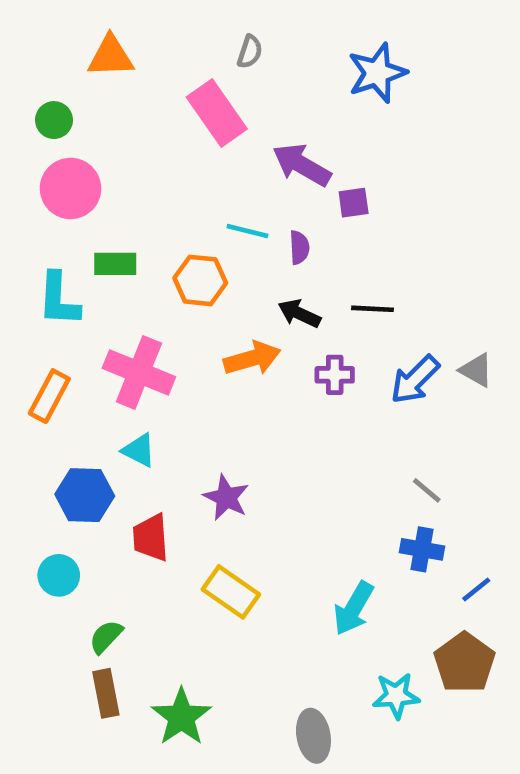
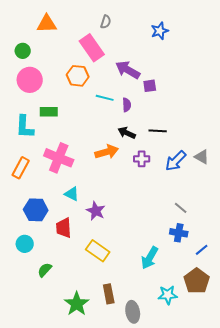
blue star: (377, 73) -> (160, 31), size x0.7
orange hexagon: (200, 280) -> (78, 76), moved
cyan triangle: (139, 450) -> (72, 194), moved
brown rectangle: (106, 693) -> (109, 294), moved

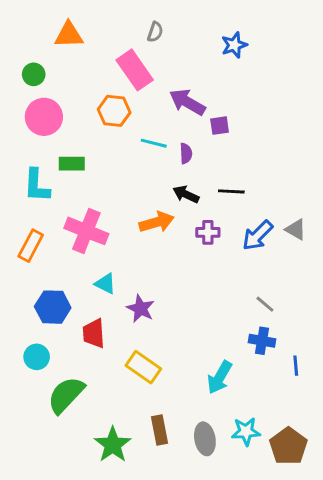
blue line: (202, 250) -> (296, 366), turned -56
green semicircle: (45, 270) -> (66, 395), size x1.8
brown pentagon: (197, 281) -> (288, 446), moved
gray ellipse: (133, 312) -> (205, 439), moved

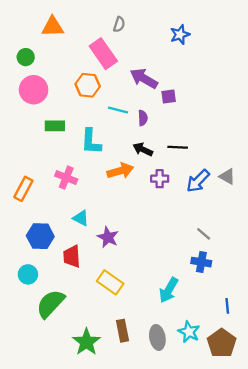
cyan L-shape: (37, 186) -> (91, 142), moved
pink cross: (86, 231) -> (66, 178), size x0.7
blue line: (296, 366) -> (227, 306), moved
cyan star: (246, 432) -> (189, 332), turned 30

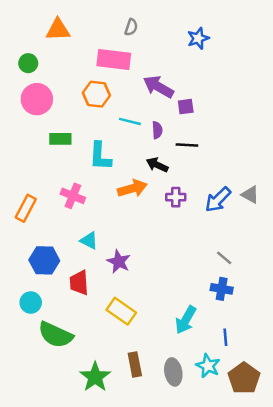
pink rectangle: (103, 54) -> (114, 59), turned -48
black line: (178, 147) -> (187, 145), moved
green semicircle: (50, 304) -> (55, 335), turned -108
blue line: (227, 306) -> (225, 337), moved

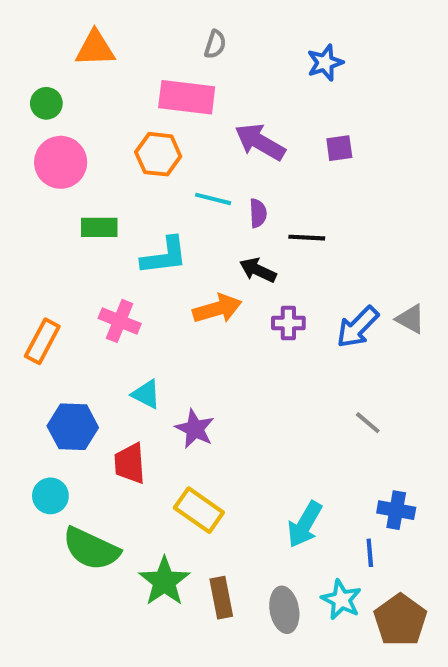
purple square: (186, 107) -> (339, 148), moved
cyan L-shape: (100, 156) -> (164, 256), turned -100
blue cross: (222, 289) -> (396, 510), moved
green star: (95, 377) -> (164, 581), moved

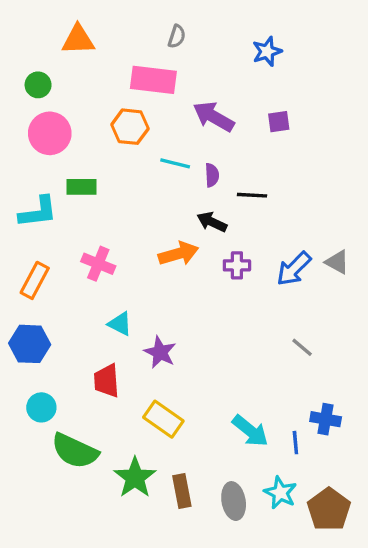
cyan L-shape: (164, 256) -> (38, 212), moved
blue hexagon: (73, 427) -> (30, 344), moved
cyan arrow: (305, 524) -> (250, 431), turned -81
blue line: (370, 553) -> (295, 443), moved

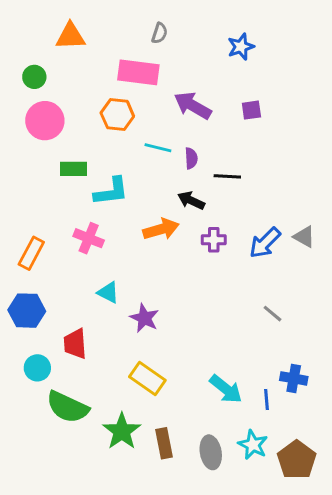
cyan L-shape: (38, 212) -> (111, 191), moved
red trapezoid: (107, 381) -> (75, 344), moved

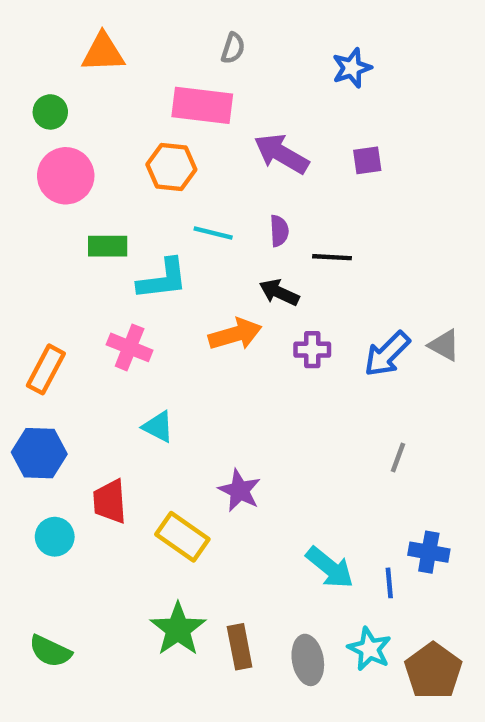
cyan line: (158, 148) -> (213, 233), moved
gray line: (273, 314) -> (398, 457), turned 70
purple star: (144, 318) -> (240, 490), moved
yellow rectangle: (147, 378) -> (182, 537), moved
green semicircle: (68, 407) -> (50, 651), moved, size x0.7

